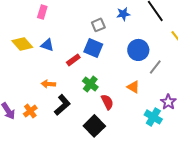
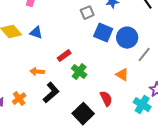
blue square: (93, 48) -> (103, 33), moved
red rectangle: (73, 60) -> (64, 56), moved
red semicircle: (107, 102) -> (106, 99), moved

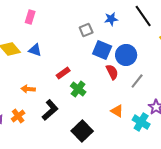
gray line: (144, 55) -> (137, 81), moved
orange arrow: (37, 72) -> (28, 89), moved
orange triangle: (122, 75) -> (117, 111), moved
red semicircle: (106, 99) -> (112, 72), moved

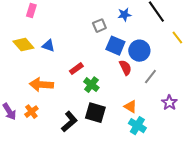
pink rectangle: (30, 17) -> (31, 11), moved
orange arrow: (28, 89) -> (41, 85), size x1.6
black L-shape: (50, 110) -> (69, 122), moved
cyan cross: (141, 122) -> (137, 126), moved
black square: (82, 131) -> (95, 113), moved, turned -30

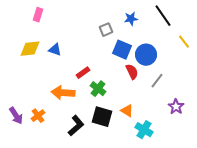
yellow diamond: (23, 45) -> (30, 49), turned -55
orange arrow: (41, 85) -> (63, 93), moved
orange triangle: (130, 107) -> (127, 111), moved

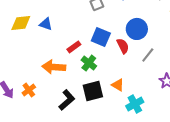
blue square: (122, 50) -> (101, 37), moved
black square: (102, 117) -> (93, 91), turned -30
cyan cross: (144, 130) -> (135, 104), turned 30

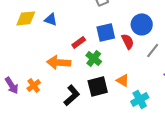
blue square: (101, 37) -> (106, 32), turned -36

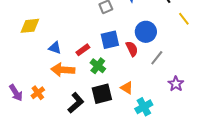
blue triangle: (51, 19) -> (55, 48), moved

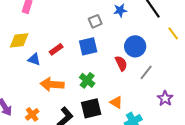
blue square: (110, 40) -> (88, 46), moved
blue triangle: (55, 48) -> (34, 59), moved
red rectangle: (83, 50) -> (56, 49), moved
orange cross: (38, 93) -> (32, 114), moved

